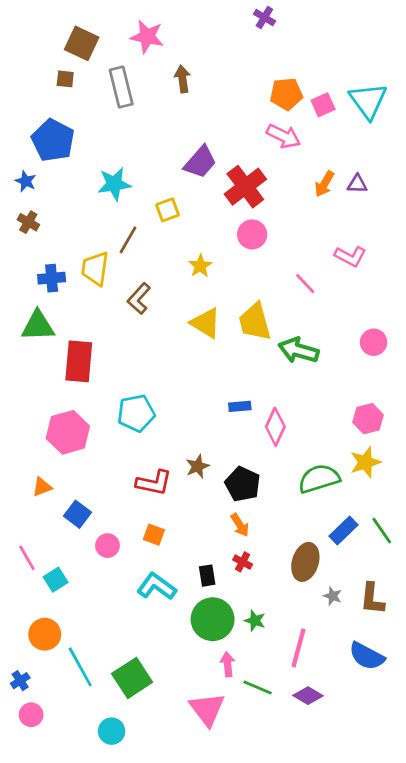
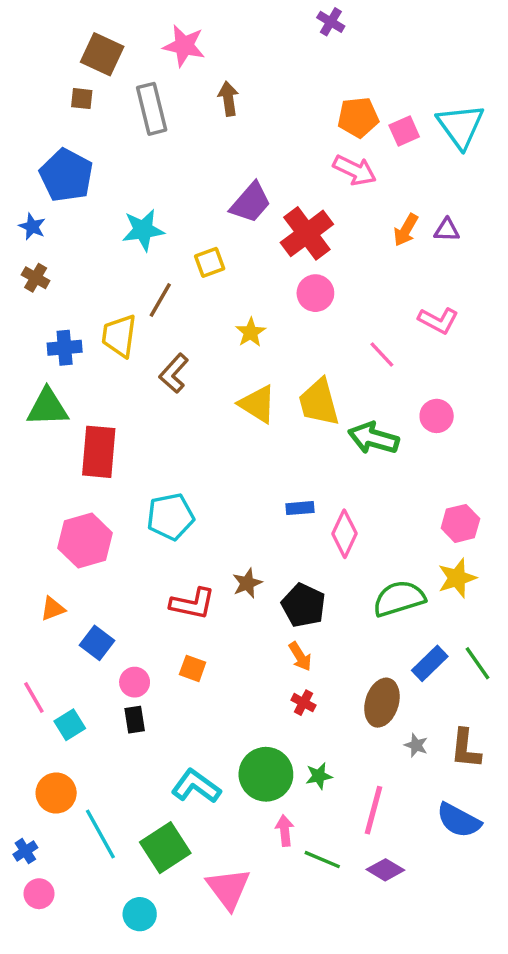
pink circle: (374, 342) -> (437, 416), moved
black rectangle: (207, 576) -> (135, 720), moved
cyan L-shape: (157, 586) -> (196, 786), moved
green star: (255, 621) -> (319, 776), turned -30
pink triangle: (207, 709) -> (228, 889), moved

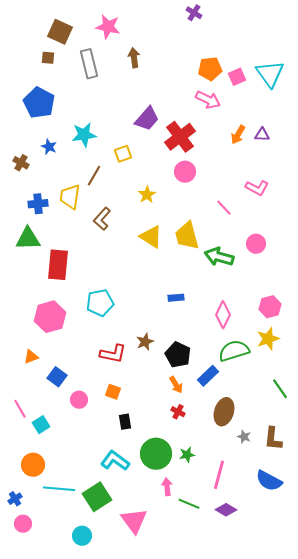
blue star: (32, 227) -> (49, 147), moved
pink diamond: (344, 534) -> (223, 315), moved
blue rectangle: (430, 663) -> (208, 376), moved
black rectangle: (135, 720) -> (125, 422), moved
cyan line: (100, 834) -> (59, 489), turned -56

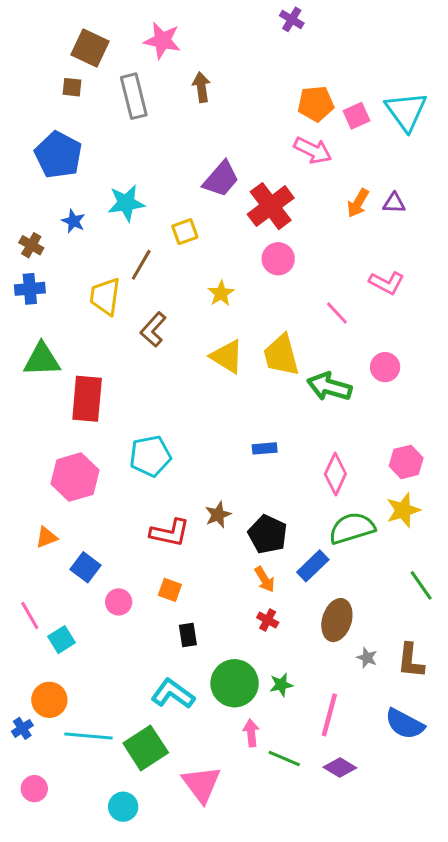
blue cross: (38, 204) -> (30, 289), moved
blue cross: (15, 499) -> (22, 728), moved

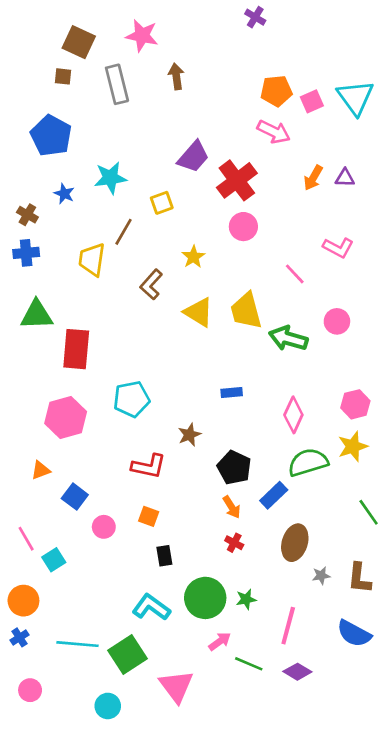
brown L-shape: (153, 330) -> (151, 284), moved
brown star: (218, 515) -> (189, 435), moved
gray star: (367, 658) -> (321, 576), turned -30
orange circle: (49, 700) -> (23, 601), moved
pink arrow: (251, 733) -> (220, 641), turned 60

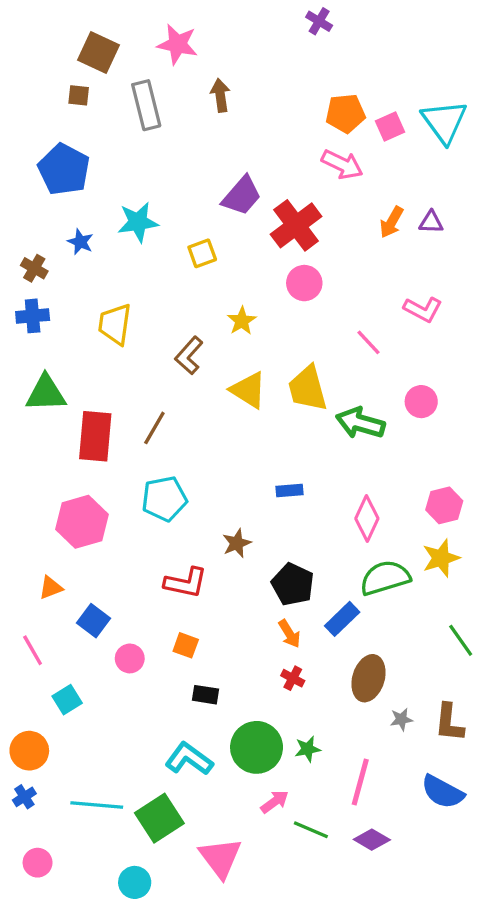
brown line: (124, 232) -> (154, 428), moved
pink line: (26, 539) -> (33, 650), moved
black rectangle: (164, 556) -> (205, 695), turned -72

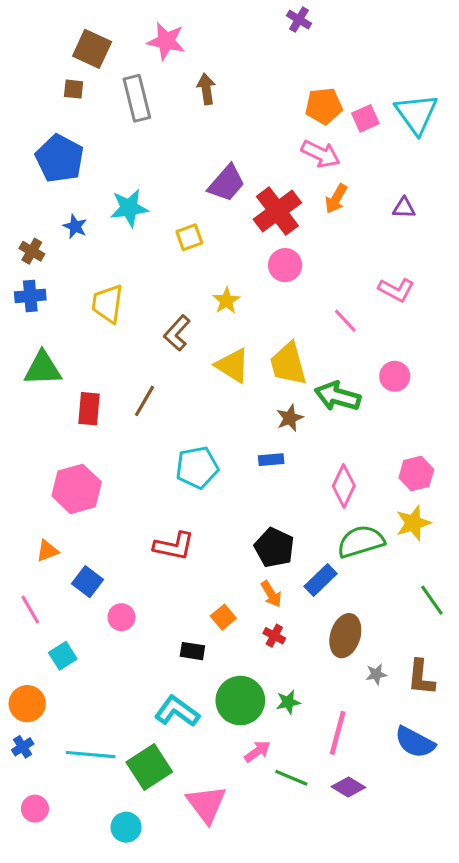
orange arrow: (392, 222) -> (336, 199), moved
red rectangle: (95, 436) -> (89, 409), size x0.7
cyan pentagon: (164, 499) -> (197, 467), moved
brown star: (237, 543) -> (290, 418), moved
orange square: (186, 645) -> (223, 617), moved, turned 30

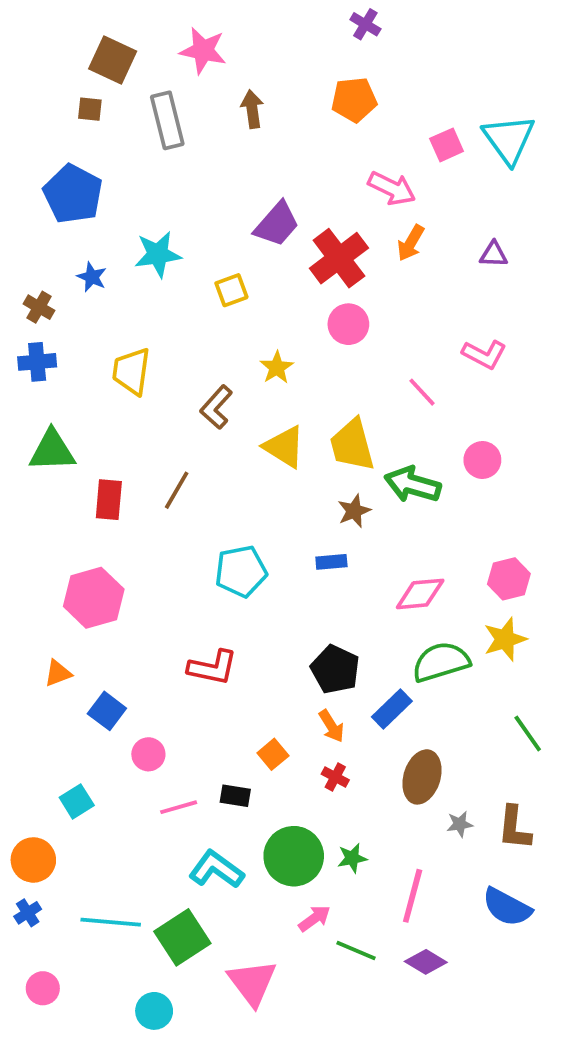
orange pentagon: (324, 106) -> (354, 100), moved
pink diamond: (344, 486) -> (420, 594), turned 60
pink line: (30, 609) -> (179, 807), moved, turned -76

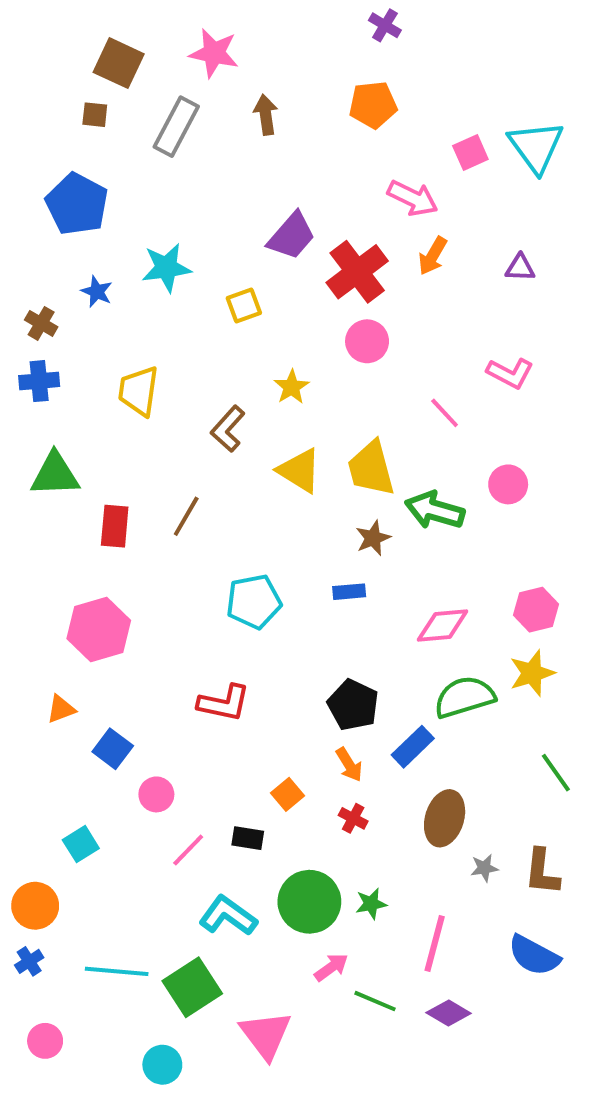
gray rectangle: (167, 120) -> (176, 127), turned 42
pink line: (179, 807) -> (188, 850), turned -30

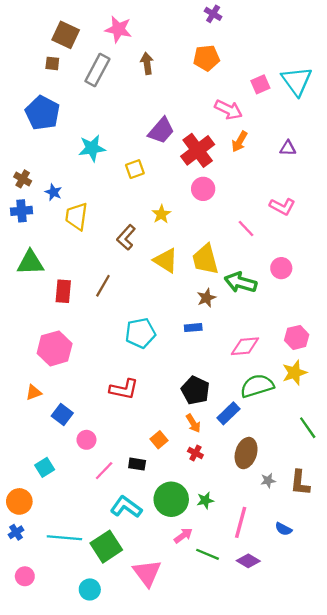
blue star: (97, 292) -> (53, 192), moved
blue semicircle: (534, 955) -> (283, 529), moved, size x0.6

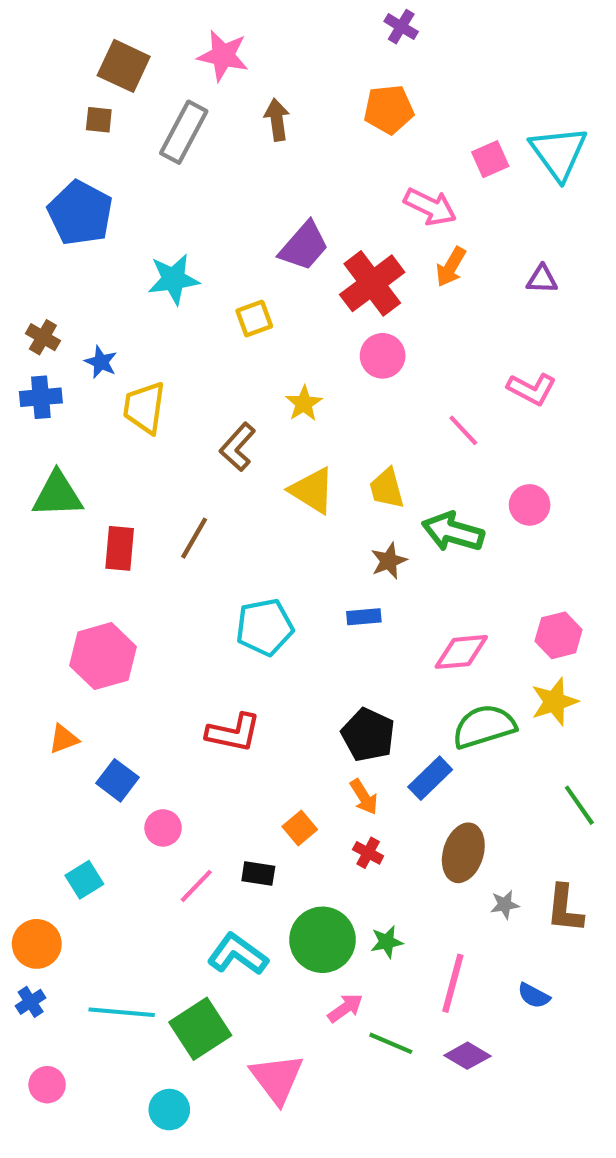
yellow trapezoid: (205, 259) -> (387, 488), size x0.7

